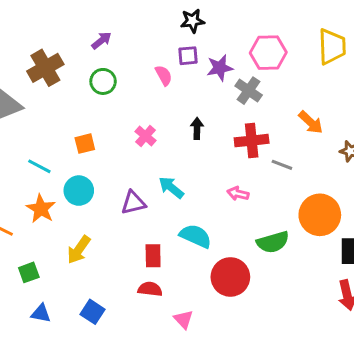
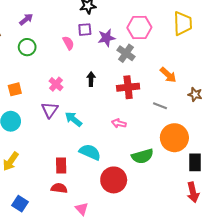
gray line: (282, 165) -> (160, 106), moved
purple triangle: (133, 203) -> (50, 110), moved, turned -42

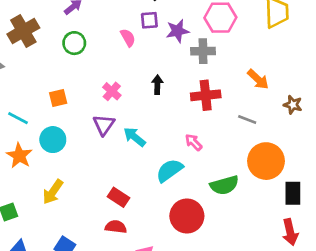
gray cross: (126, 53) -> (203, 51), turned -36
pink arrow: (119, 123) -> (194, 142), turned 32
cyan semicircle: (90, 152) -> (169, 170), moved, turned -60
red rectangle: (61, 166) -> (119, 197), turned -56

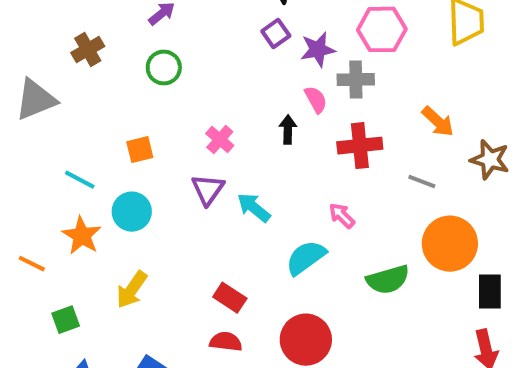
purple square: (149, 20) -> (276, 33), turned -30
brown cross: (23, 31) -> (88, 49), size x0.7
pink semicircle: (128, 38) -> (316, 100), moved
brown star: (293, 105) -> (490, 160), size x1.4
red circle: (187, 216) -> (306, 340), moved

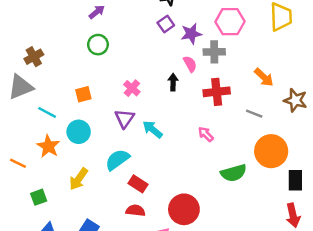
brown cross: (88, 49) -> (34, 57), moved
gray triangle: (36, 100) -> (20, 87), moved
cyan semicircle: (306, 258) -> (117, 160), moved

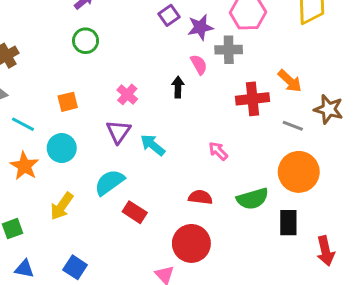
red cross: (217, 92) -> (253, 99), moved
gray line: (254, 114) -> (293, 126), moved
black rectangle: (295, 180) -> (288, 223), moved
red semicircle: (136, 211) -> (200, 197), moved

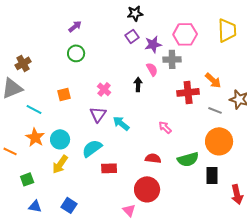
cyan circle: (62, 148) -> (60, 139), moved
red rectangle: (135, 212) -> (109, 168), turned -35

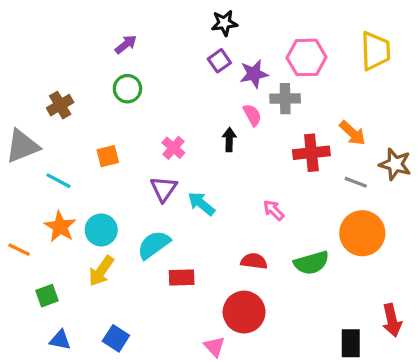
brown cross: (23, 63) -> (60, 105), moved
black rectangle: (212, 175) -> (351, 343), moved

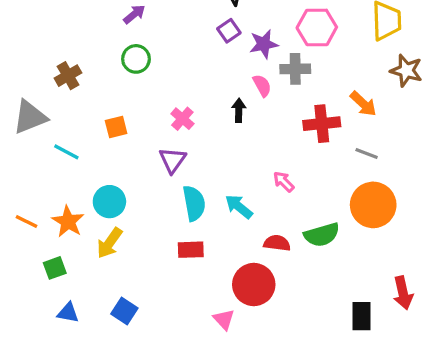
brown star: (395, 164) -> (406, 71), moved
cyan arrow: (201, 204) -> (239, 207), moved
orange star: (60, 227) -> (68, 221), moved
cyan semicircle: (154, 245) -> (194, 203), moved, turned 116
red semicircle: (254, 261) -> (277, 243), moved

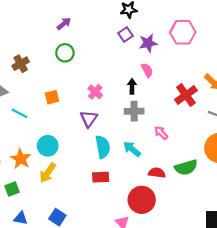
gray cross: (295, 69) -> (134, 111), moved
red cross: (322, 124) -> (186, 95), turned -30

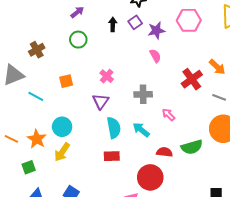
black arrow: (132, 86) -> (113, 24), moved

